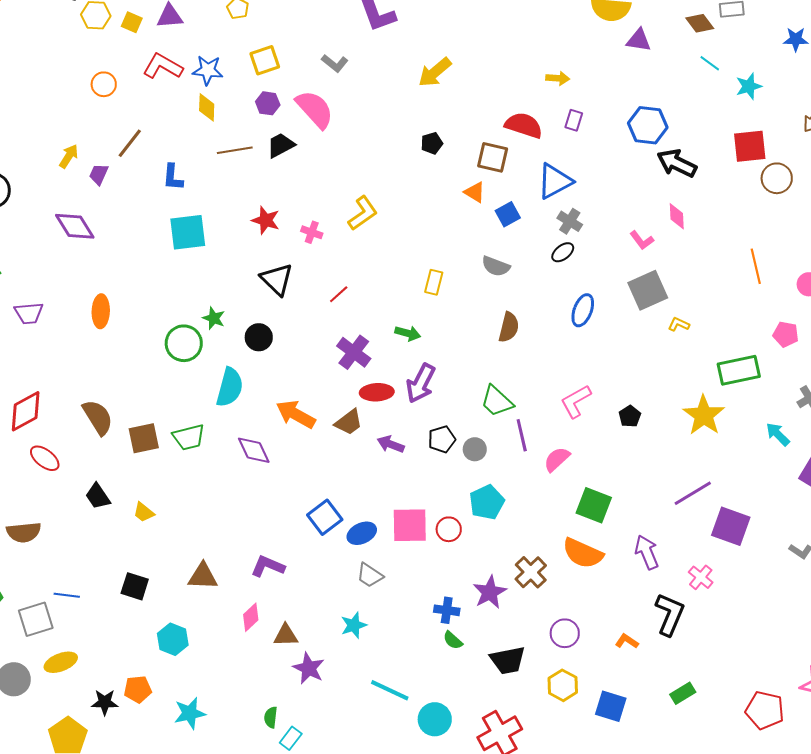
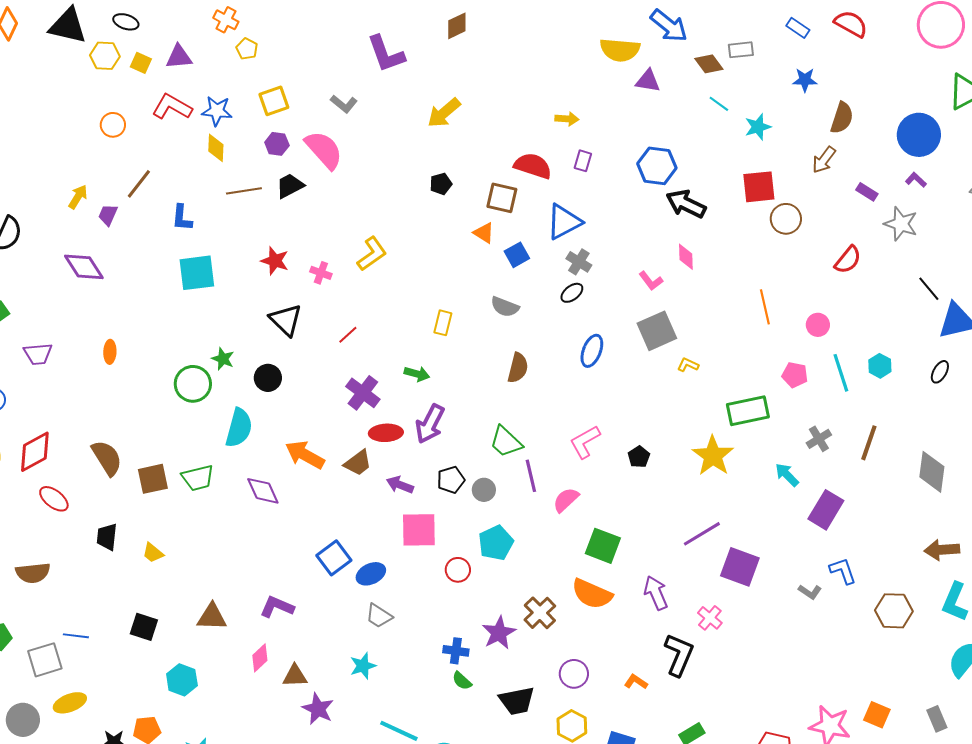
orange ellipse: (101, 311) -> (110, 352), size x0.7
black trapezoid: (98, 496) -> (107, 537), turned 40
pink square: (410, 525) -> (419, 530), moved

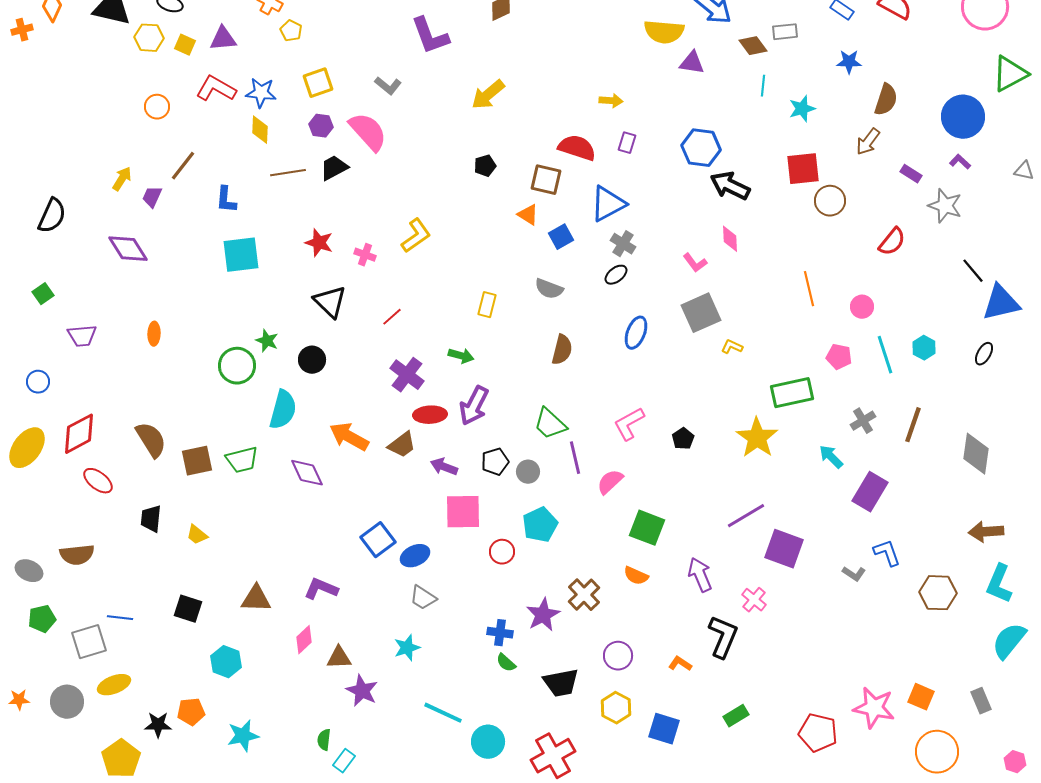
cyan line: (719, 104) -> (763, 86), turned 60
orange semicircle: (592, 594) -> (636, 576), size x0.6

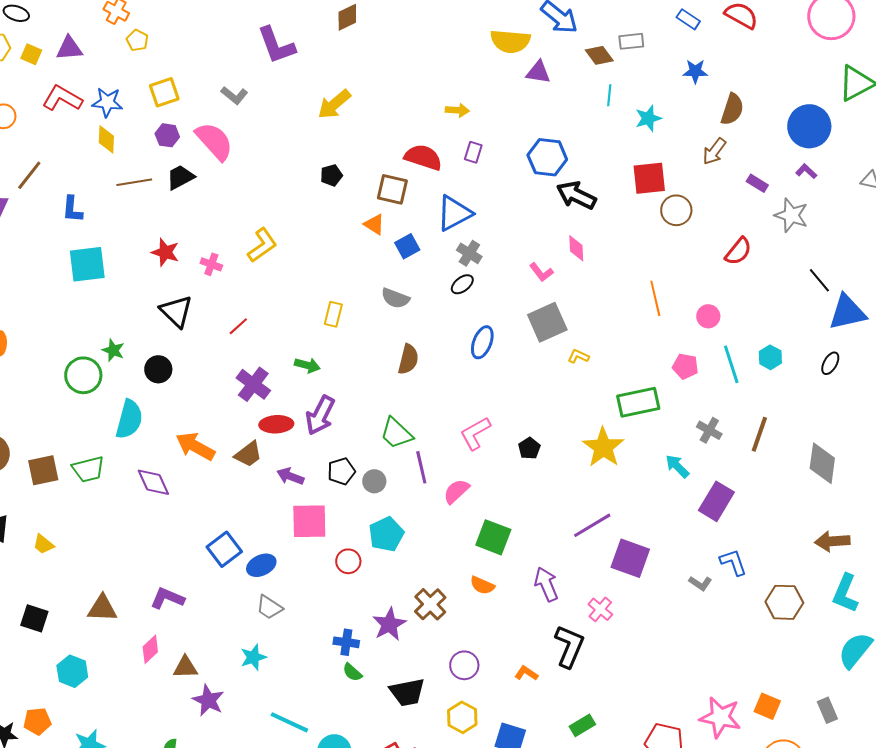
gray cross: (863, 421) -> (709, 430), turned -30

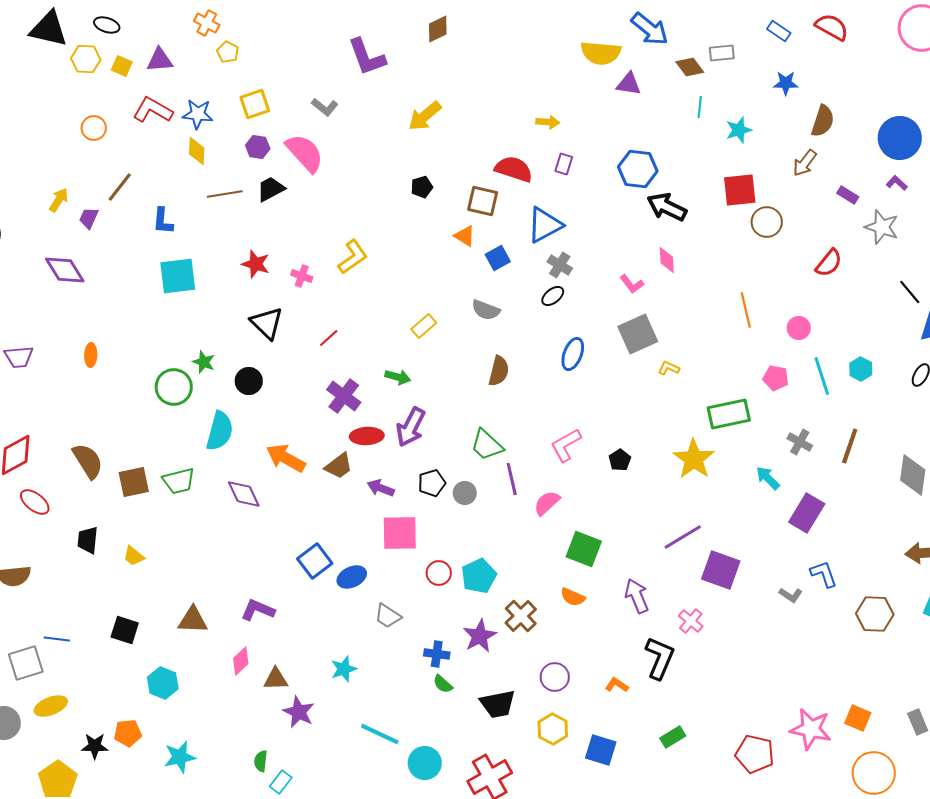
yellow rectangle: (333, 314) -> (424, 326), turned 35
cyan pentagon: (386, 534) -> (479, 576), moved
gray trapezoid: (269, 607) -> (388, 616), moved

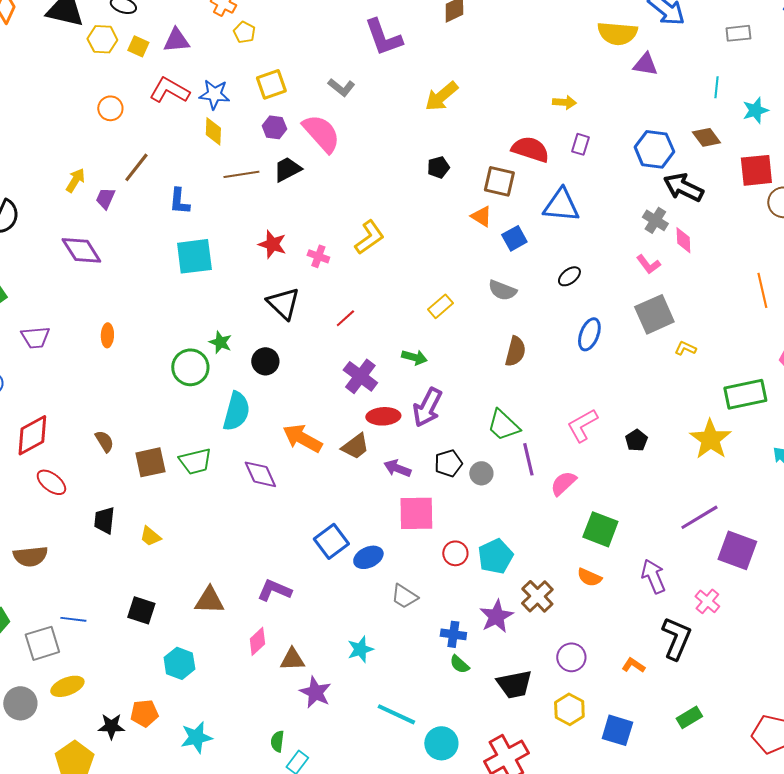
brown diamond: (690, 67) -> (706, 137), moved
blue triangle: (545, 225) -> (561, 205), turned 33
gray cross: (560, 265) -> (655, 220), moved
brown semicircle: (88, 461) -> (104, 441), size x0.6

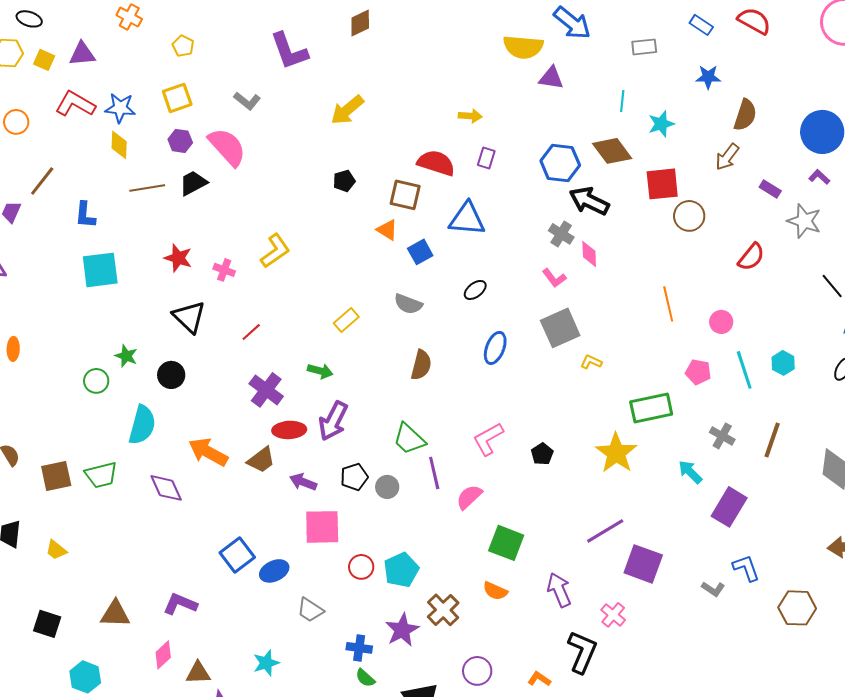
yellow pentagon: (244, 32) -> (183, 46), moved
brown diamond: (706, 137) -> (612, 151), size x1.4
green circle: (190, 367) -> (96, 381), size x0.7

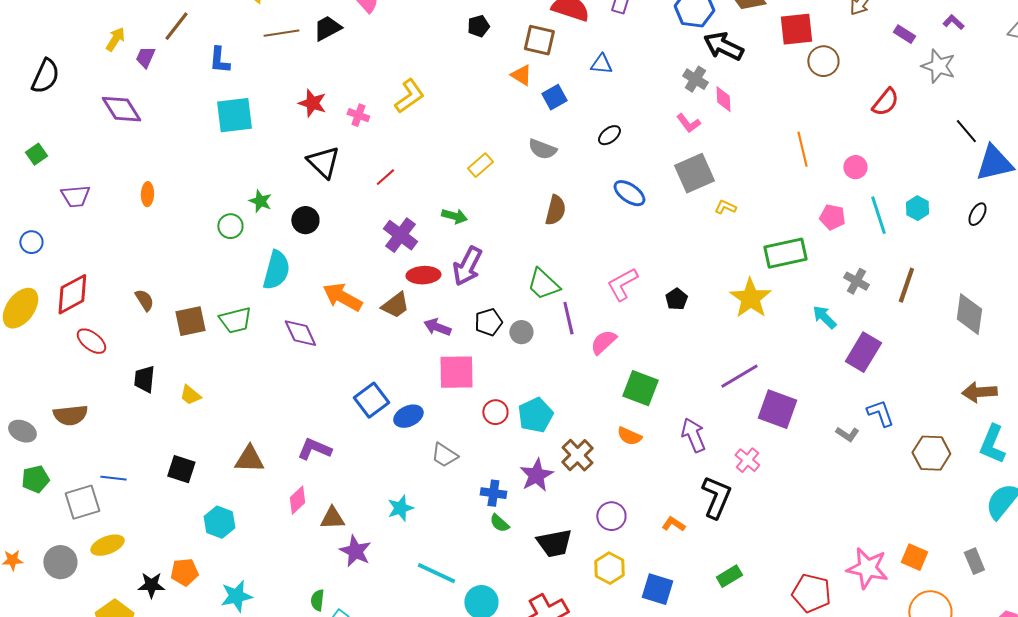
blue triangle: (467, 219) -> (601, 64), size x0.6
blue ellipse: (495, 348) -> (629, 193), turned -76

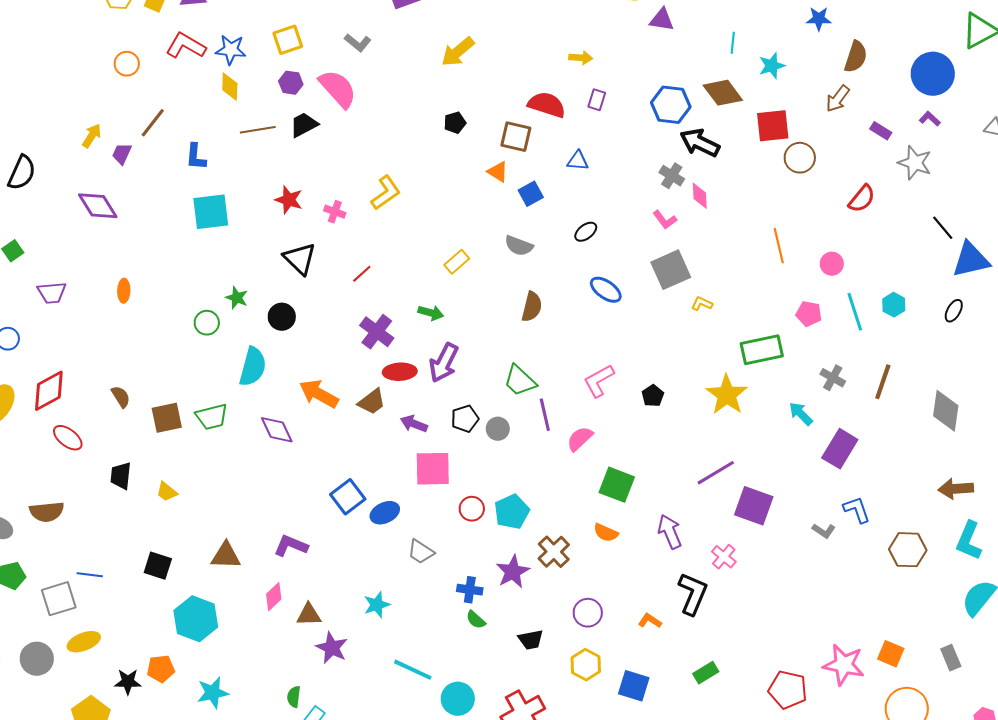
cyan hexagon: (219, 522) -> (196, 619), size x1.4
black trapezoid: (554, 543) -> (531, 640), size x0.7

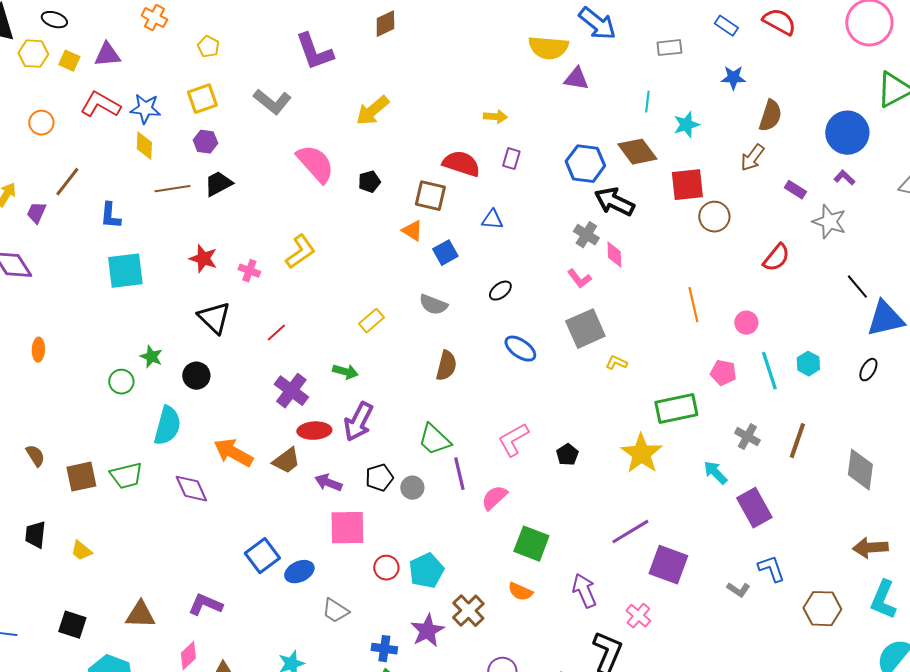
gray L-shape: (358, 43) -> (272, 102), size x1.4
pink semicircle: (338, 89) -> (315, 164), moved
purple rectangle: (840, 449) -> (754, 508), turned -60

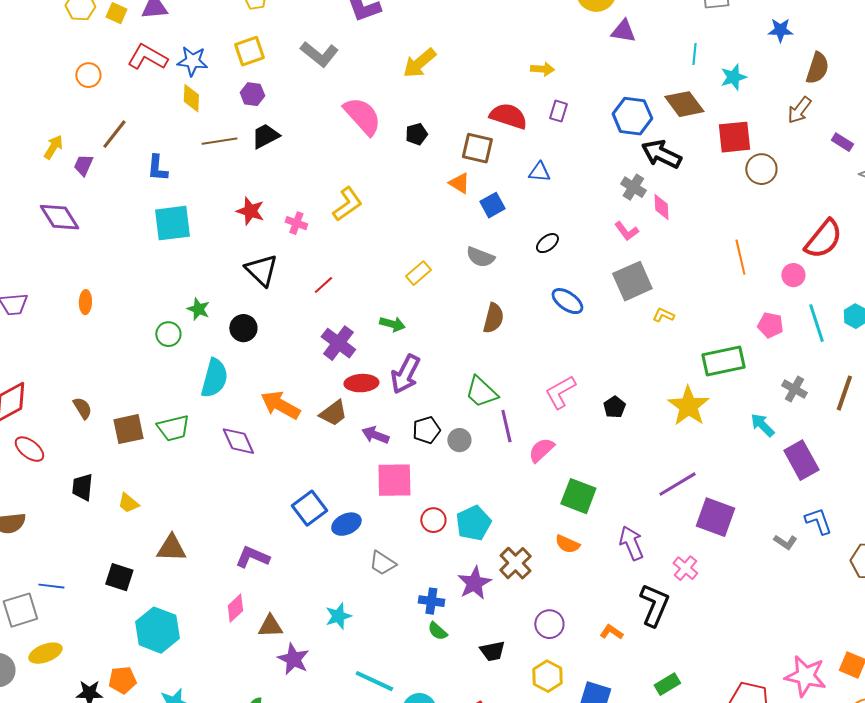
red semicircle: (776, 258) -> (823, 239), moved, size x1.4
brown triangle: (140, 615) -> (171, 548), moved

